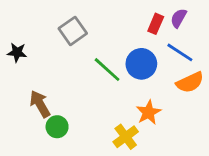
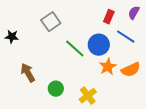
purple semicircle: (179, 18) -> (134, 13), moved
orange semicircle: (190, 82) -> (131, 70), moved
orange star: (149, 112) -> (108, 67), moved
green circle: (57, 127) -> (56, 89), moved

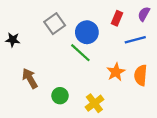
blue line: (126, 37) -> (135, 40), turned -48
blue circle: (99, 45) -> (87, 32), moved
orange semicircle: (131, 70) -> (141, 75), turned 120

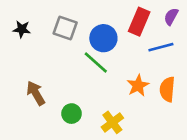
red rectangle: (117, 18) -> (139, 22), size x1.5
gray square: (55, 24) -> (65, 28), turned -36
black star: (13, 40) -> (22, 29), moved

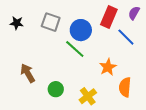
blue line: (161, 47) -> (126, 37), turned 60
orange semicircle: (167, 89) -> (125, 87), moved

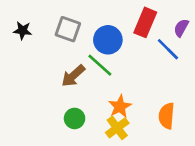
purple semicircle: (134, 13) -> (181, 28), moved
orange star: (108, 67) -> (120, 106), moved
brown arrow: (28, 73) -> (73, 76), moved, turned -102

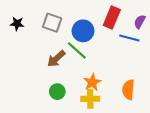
blue line: (168, 49) -> (129, 38), turned -30
yellow cross: (117, 128) -> (90, 99), turned 36

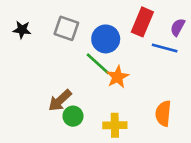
brown arrow: (56, 59) -> (60, 100), moved
orange star: (92, 82) -> (117, 77), moved

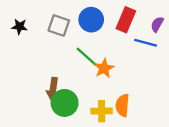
blue circle: (106, 39) -> (91, 20), moved
brown arrow: (60, 100) -> (53, 89), turned -40
orange semicircle: (163, 113) -> (122, 105), moved
green circle: (73, 116) -> (65, 103), size x1.5

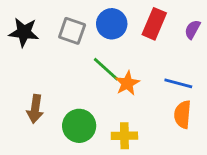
black star: (19, 27) -> (24, 32), size x1.5
blue line: (146, 43) -> (178, 83), moved
brown arrow: (53, 89) -> (35, 109), moved
orange semicircle: (122, 105) -> (183, 114), moved

